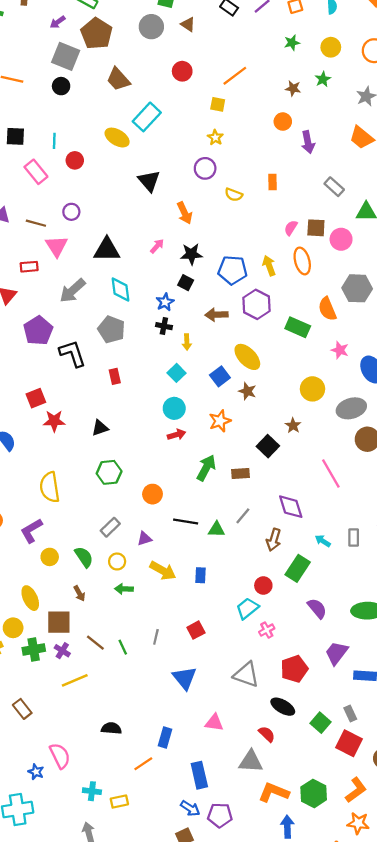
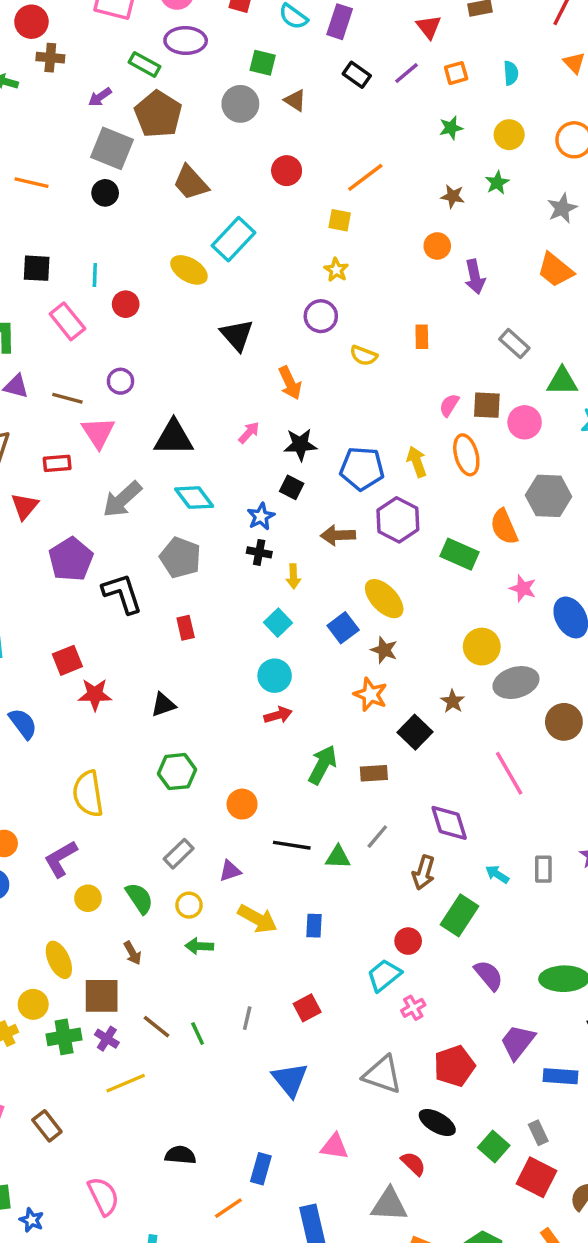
cyan diamond: (121, 290) -> (194, 498), turned -30
gray ellipse: (351, 408) -> (516, 683), moved
orange star: (220, 421) -> (370, 694), moved, turned -30
blue star: (36, 772) -> (31, 1220), moved

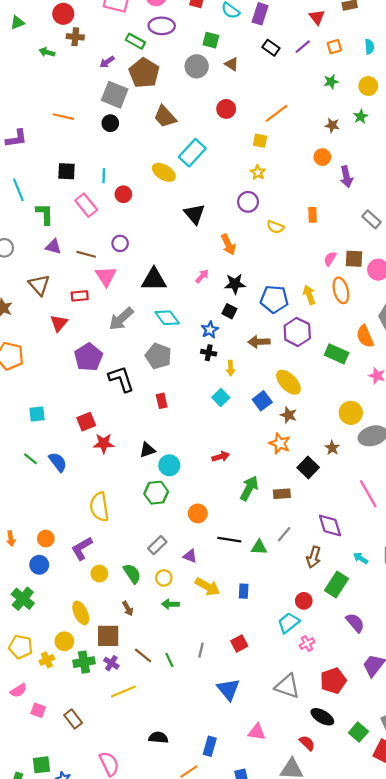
cyan circle: (275, 676) -> (169, 465), moved
purple triangle: (230, 871) -> (190, 556), turned 40

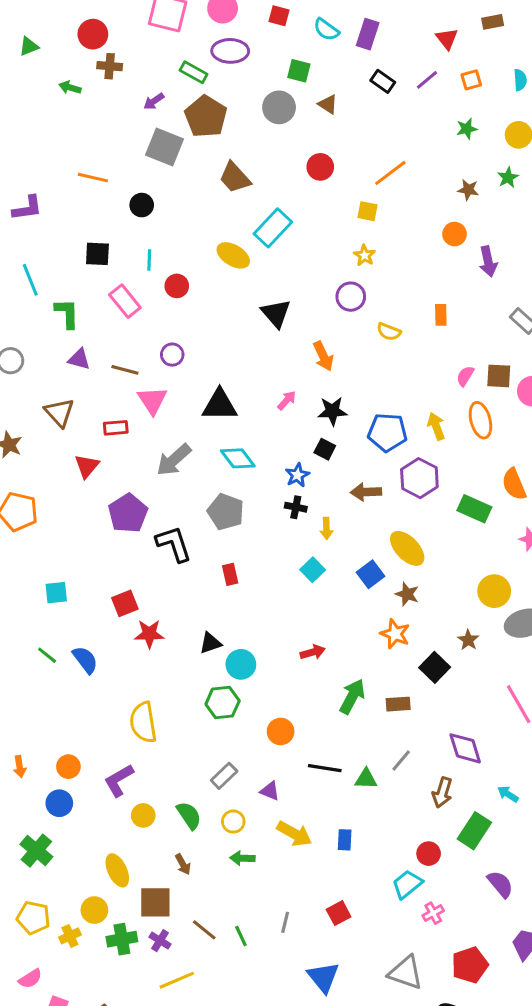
black circle: (110, 123) -> (142, 205), moved

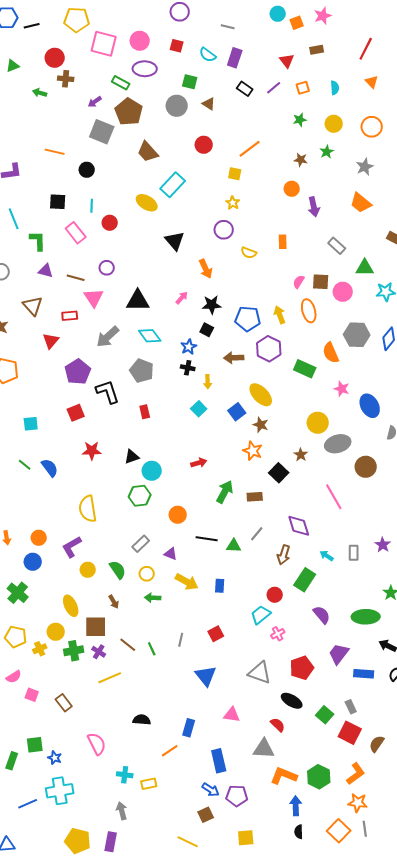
red square: (125, 603) -> (76, 413), moved

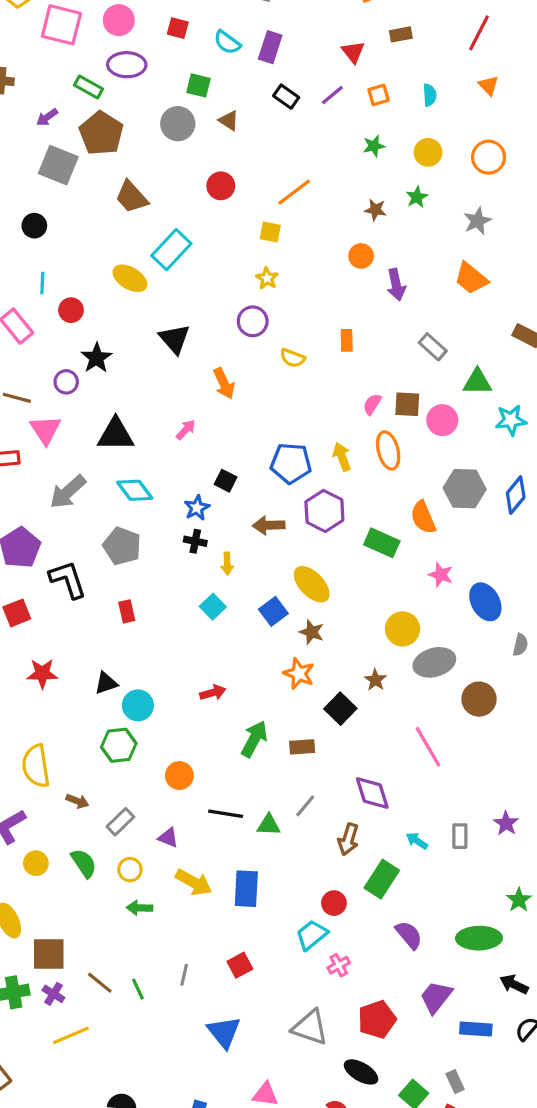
black star: (212, 305) -> (96, 358), moved, turned -30
blue rectangle: (220, 586) -> (246, 889), size x1.6
brown arrow: (114, 602) -> (77, 801), moved, turned -40

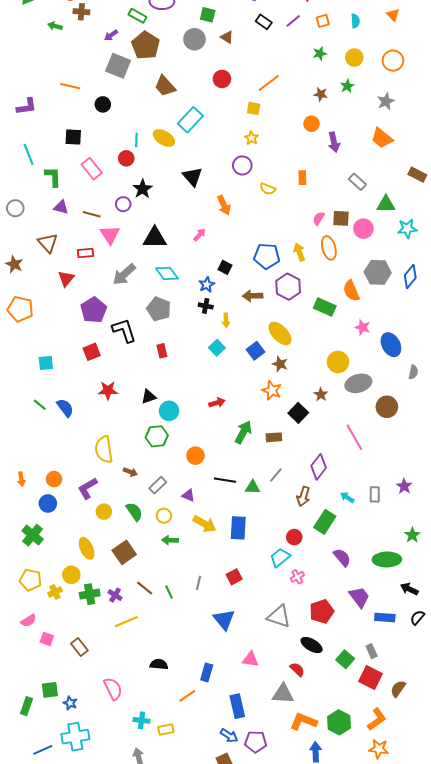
cyan line: (42, 283) -> (136, 140), moved
purple diamond: (372, 793) -> (319, 467), turned 55
brown square: (49, 954) -> (124, 552), moved, turned -35
purple trapezoid: (436, 997) -> (359, 597), turned 105

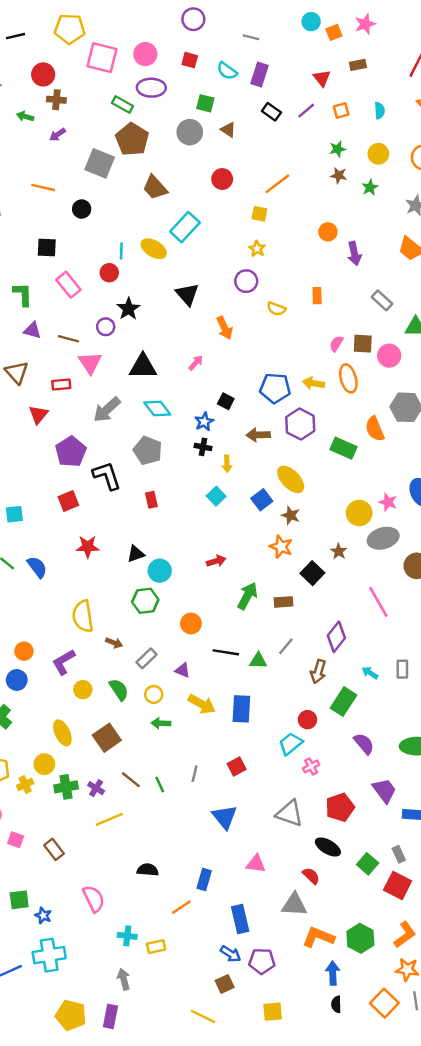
purple arrow: (111, 35) -> (58, 135), moved
brown star: (321, 94) -> (339, 175), moved
yellow arrow: (299, 252) -> (313, 383), turned -60
pink star: (362, 327) -> (388, 502), moved

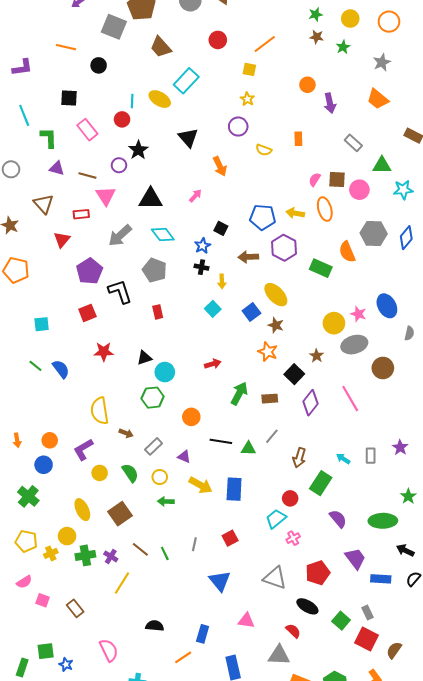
purple diamond: (336, 637) -> (311, 403), moved
yellow line: (109, 819) -> (122, 583), turned -35

